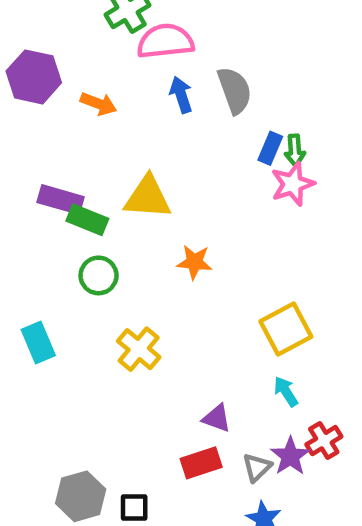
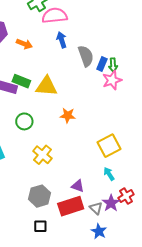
gray semicircle: (235, 90) -> (86, 56), moved
green rectangle: (87, 220) -> (21, 81), moved
red rectangle: (201, 463) -> (71, 206), size x1.4
gray triangle: (257, 467) -> (96, 208), turned -32
gray hexagon: (81, 496) -> (39, 196), moved

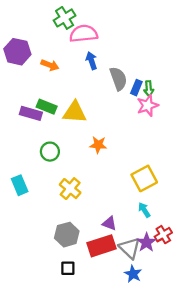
gray triangle: (96, 208) -> (130, 248), size x1.5

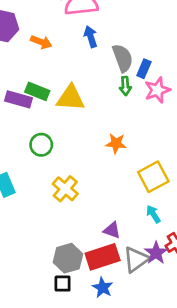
green arrow: (149, 89) -> (125, 86), moved
orange star: (98, 145) -> (116, 143), moved
gray hexagon: (67, 235) -> (68, 258), moved
gray triangle: (130, 248) -> (136, 260), turned 40
blue star: (133, 274) -> (103, 288), moved

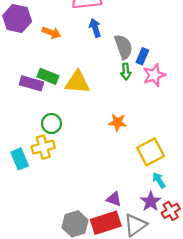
yellow cross: (65, 189) -> (43, 147), moved, turned 35
cyan arrow: (153, 214) -> (159, 180), moved
purple star: (156, 253) -> (151, 201), moved

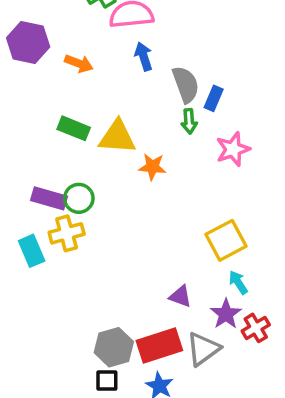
pink star: (154, 75) -> (233, 149), moved
purple rectangle: (31, 83) -> (49, 198), moved
orange star: (118, 122) -> (152, 167), moved
purple triangle: (114, 199) -> (180, 296), moved

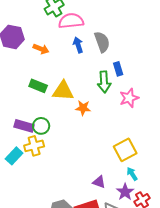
gray semicircle: (186, 84) -> (102, 42), moved
blue rectangle: (214, 98) -> (118, 69), turned -40
green arrow: (189, 121) -> (104, 82), size x1.5
cyan rectangle: (32, 251) -> (14, 156), turned 66

